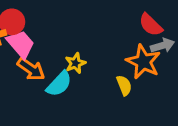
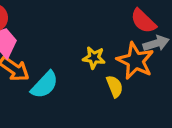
yellow star: (75, 63) -> (94, 58), moved, turned 30

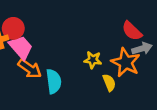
cyan semicircle: (45, 85) -> (54, 81), turned -50

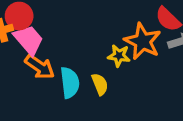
orange star: (126, 62) -> (143, 41), moved
yellow semicircle: (109, 83) -> (100, 84), moved

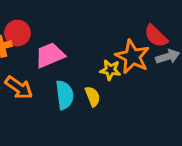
pink trapezoid: (29, 40) -> (50, 55), moved, turned -72
orange arrow: (40, 67) -> (19, 88), moved

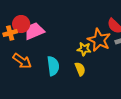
pink trapezoid: (50, 55) -> (34, 31), moved
yellow semicircle: (93, 96) -> (80, 69), moved

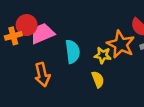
orange arrow: (22, 61) -> (42, 75), moved, turned 42
cyan semicircle: (53, 66) -> (72, 52), moved

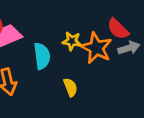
yellow star: (103, 55) -> (72, 41), moved

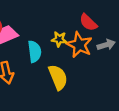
red semicircle: (118, 29) -> (88, 22), moved
yellow semicircle: (70, 87) -> (58, 77), size x1.6

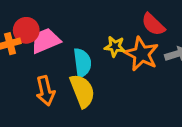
yellow semicircle: (58, 77) -> (82, 91), moved

